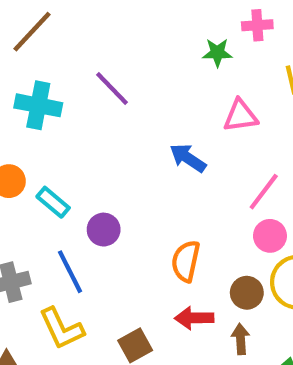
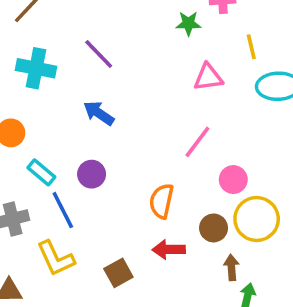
blue arrow: (188, 158) -> (99, 113), moved
pink line: (264, 192) -> (197, 142), moved
cyan rectangle: (53, 202) -> (41, 172), moved
brown arrow: (240, 339) -> (231, 267), moved

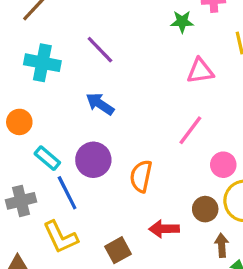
purple circle: (92, 174) -> (93, 160), size x1.4
orange semicircle: (162, 201) -> (141, 176), moved

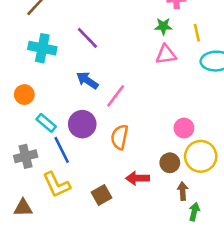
green star: (182, 22) -> (163, 26), moved
pink line: (190, 130) -> (116, 96), moved

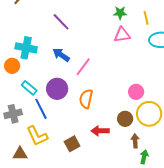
cyan cross: (42, 48) -> (26, 48), moved
brown triangle: (23, 208) -> (20, 154), moved

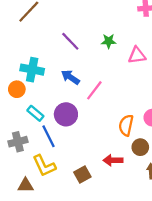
green star: (120, 13) -> (109, 41), moved
orange semicircle: (86, 99) -> (126, 125), moved

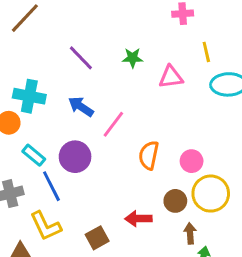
orange semicircle: (126, 125) -> (149, 155), moved

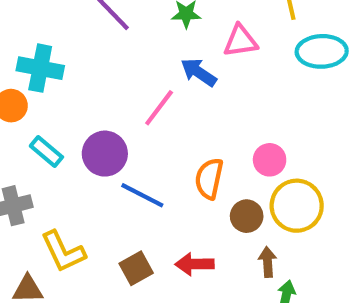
blue arrow: (81, 107) -> (199, 72), moved
orange semicircle: (149, 155) -> (209, 179), moved
blue line: (51, 186) -> (142, 195), moved, turned -36
red arrow: (138, 219) -> (194, 264), moved

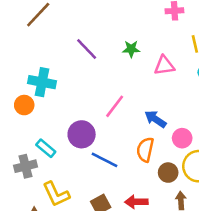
blue arrow: (199, 72) -> (155, 119), moved
cyan rectangle: (46, 151) -> (46, 148), moved

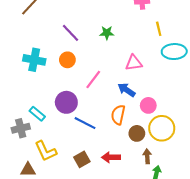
pink triangle: (164, 66) -> (134, 63), moved
orange circle: (24, 105) -> (67, 60), moved

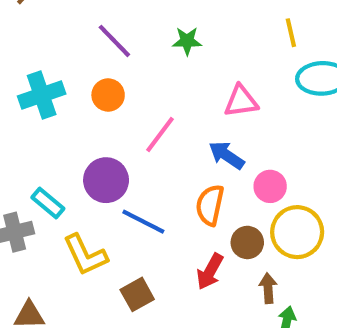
cyan cross: (34, 60) -> (42, 95), turned -30
yellow L-shape: (46, 151) -> (85, 255), moved
red arrow: (111, 157) -> (210, 272), moved, turned -60

